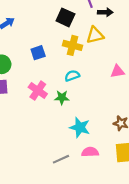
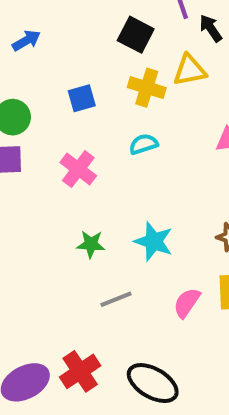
black arrow: (105, 12) -> (211, 28), turned -128
green star: (62, 98) -> (91, 244), moved
pink semicircle: (90, 152) -> (187, 303), moved, turned -56

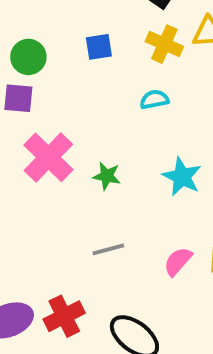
pink cross: (78, 169) -> (48, 157), moved, size x1.4
cyan star: (154, 241) -> (182, 177), moved
green star: (91, 244) -> (107, 176), moved

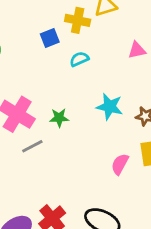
blue square: (99, 47) -> (50, 38), moved
gray line: (108, 249) -> (32, 146), moved

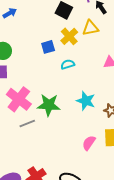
yellow cross: (78, 20) -> (69, 36), turned 30
green star: (59, 118) -> (49, 105), size x1.6

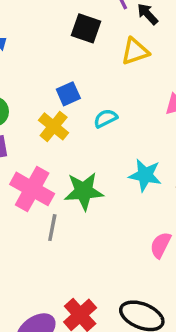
yellow cross: (69, 36) -> (54, 126), moved
gray line: (27, 123) -> (52, 228), turned -49

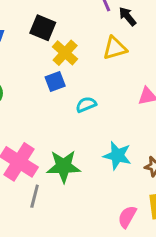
black square: (86, 28) -> (43, 28), moved
yellow cross: (54, 126) -> (65, 53), moved

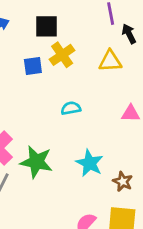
black square: (43, 28) -> (46, 26), turned -35
blue square: (55, 81) -> (33, 66), moved

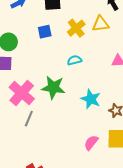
yellow cross: (62, 55) -> (76, 28), moved
green star: (36, 162) -> (53, 87), moved

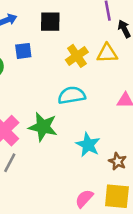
blue square: (45, 32) -> (23, 51), moved
cyan semicircle: (74, 60) -> (72, 95), size x1.5

